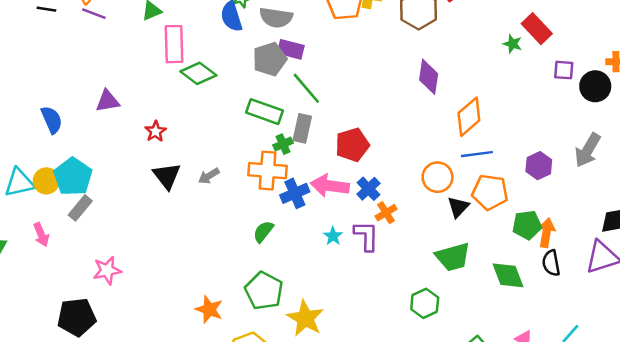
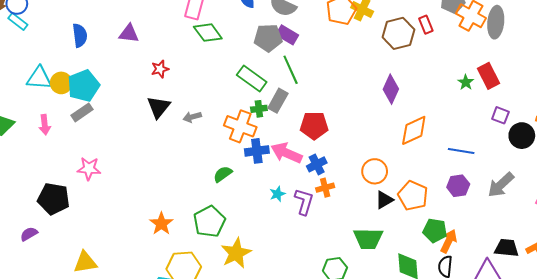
blue line: (477, 154) -> (461, 151), moved

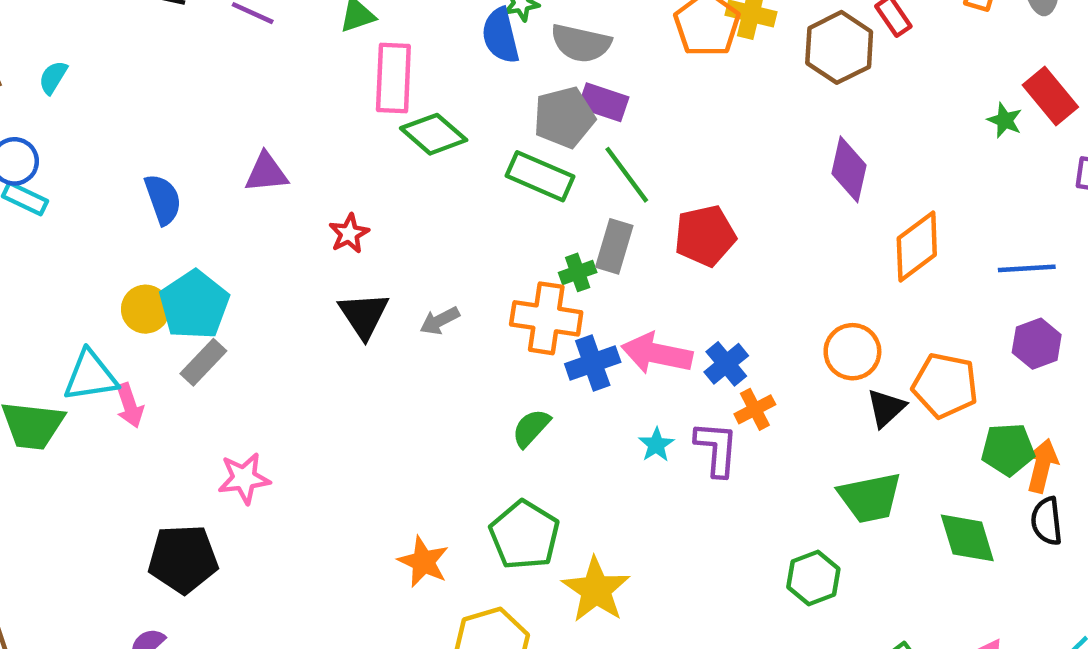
cyan triangle: (39, 78) -> (91, 376), moved
green rectangle: (252, 79) -> (540, 176), moved
red pentagon: (314, 126) -> (705, 236), moved

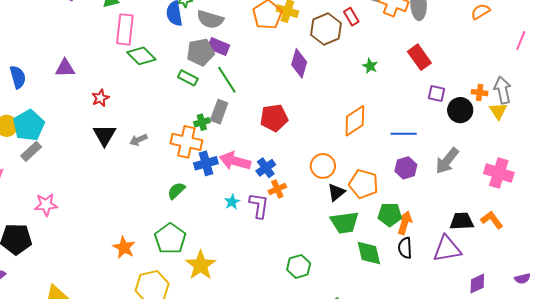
green star: (1005, 120) -> (370, 66), moved
purple diamond: (849, 169) -> (299, 63), moved
green rectangle: (540, 176) -> (188, 78), size x0.7
red pentagon: (705, 236) -> (274, 118), moved
green trapezoid: (870, 498) -> (345, 222), moved

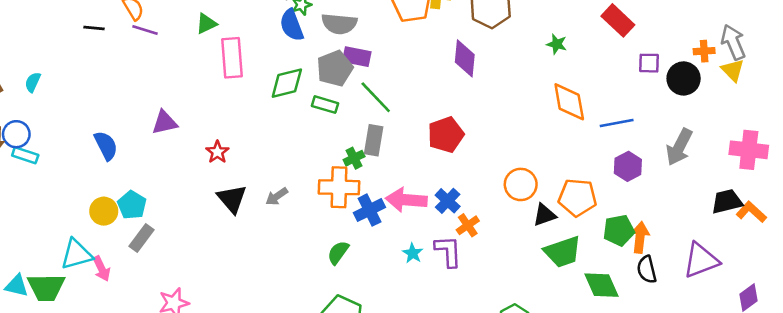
green diamond: (141, 56) -> (287, 83), moved, turned -48
orange diamond: (355, 121) -> (569, 102), moved, turned -56
cyan pentagon: (29, 125) -> (132, 205), size x0.7
black triangle: (336, 192) -> (544, 215), turned 30
black trapezoid: (462, 221) -> (727, 201), moved

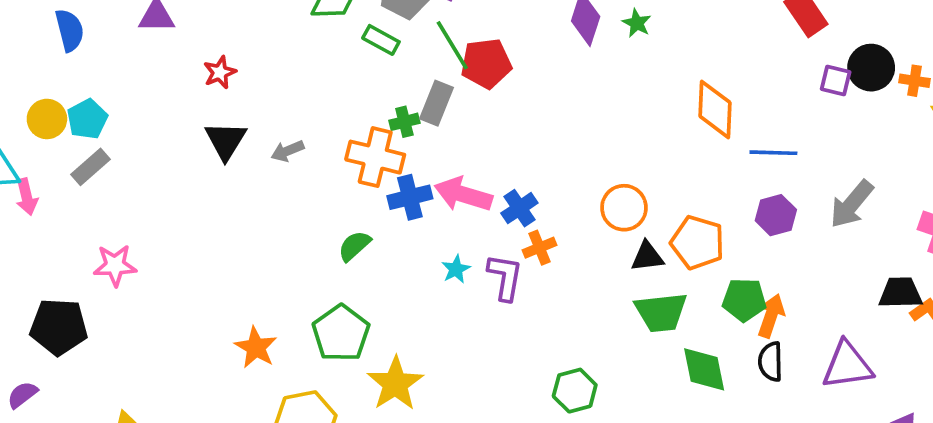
green star: (557, 44) -> (637, 23), moved
black circle: (684, 78) -> (871, 68), moved
red pentagon: (446, 135) -> (486, 63), moved

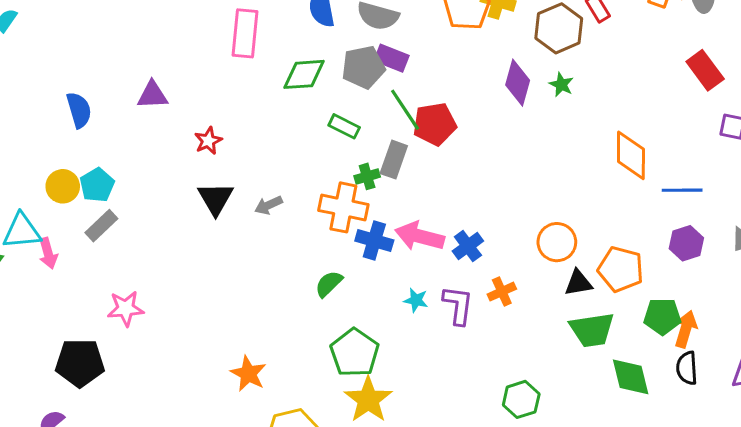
green rectangle: (381, 40) -> (344, 126), moved
blue cross: (410, 197) -> (374, 241), turned 33
orange cross: (540, 248) -> (502, 292), moved
cyan star: (456, 269) -> (416, 300), turned -30
green pentagon: (341, 333) -> (355, 353), moved

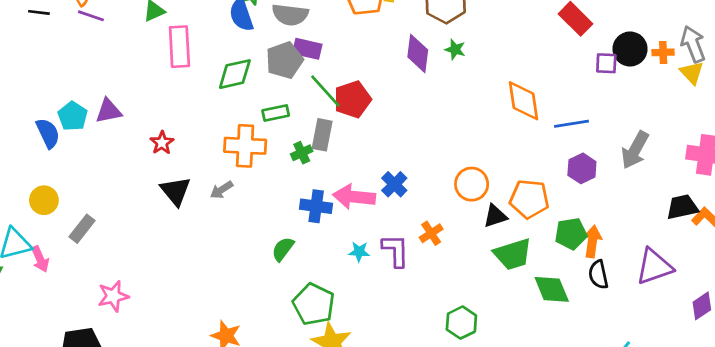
green rectangle: (344, 126) -> (276, 113), turned -30
cyan pentagon: (97, 185) -> (73, 116), moved
orange cross: (343, 207) -> (245, 146), moved
blue cross: (468, 246) -> (394, 184), moved

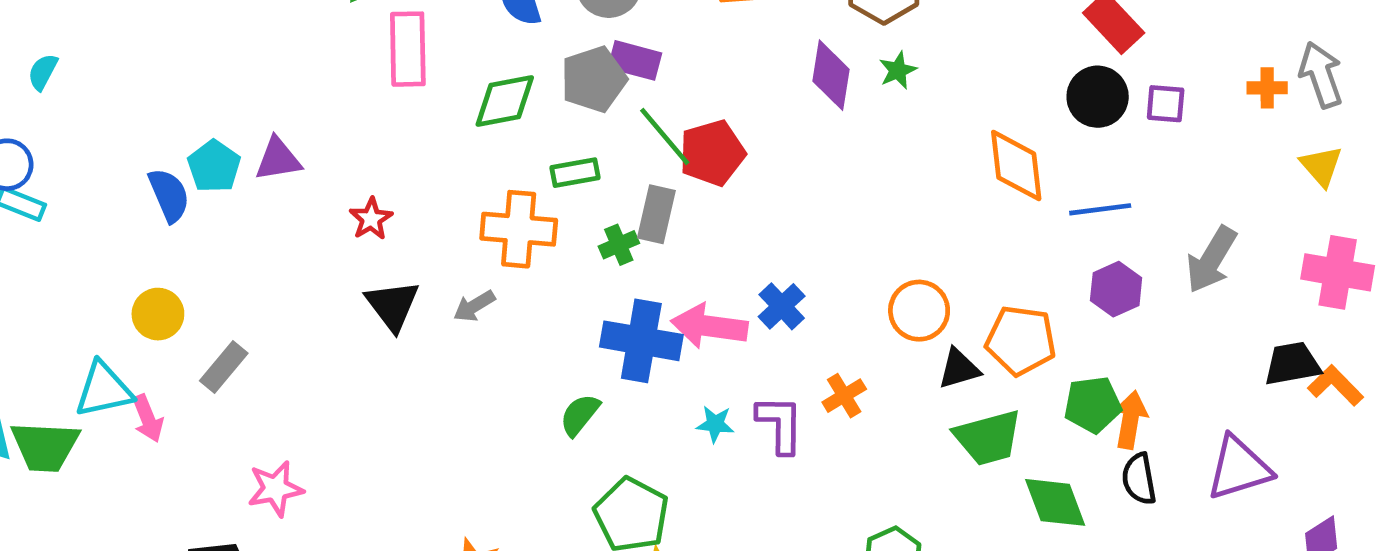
green star: (455, 49) -> (898, 70), turned 30
black circle: (630, 49) -> (1098, 97), moved
yellow triangle: (692, 73) -> (1321, 166), moved
blue cross: (316, 206) -> (641, 341), size x1.4

